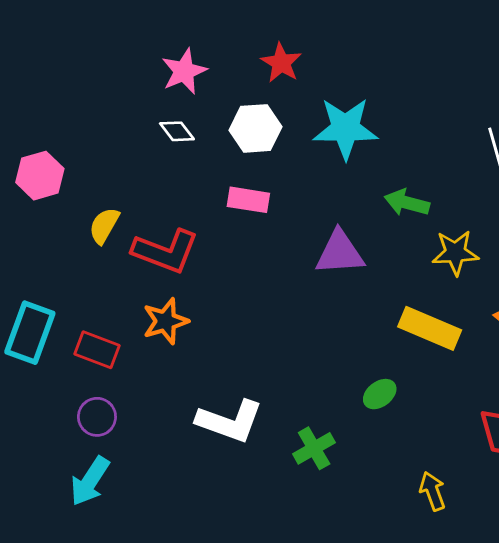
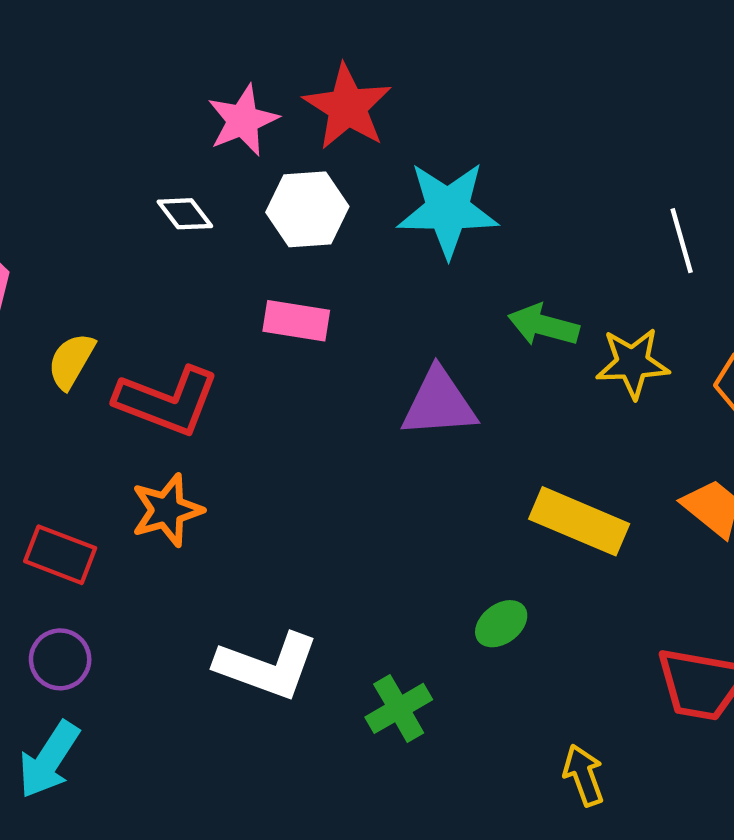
red star: (281, 63) -> (347, 107), size x1.4
pink star: (184, 71) -> (243, 120), moved
yellow star: (455, 253) -> (633, 363), moved

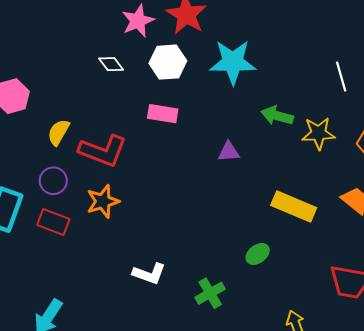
purple triangle: (439, 403) -> (229, 152), size x0.6
purple circle: (60, 659) -> (53, 181), moved
white L-shape: (267, 666) -> (149, 274), size x0.7

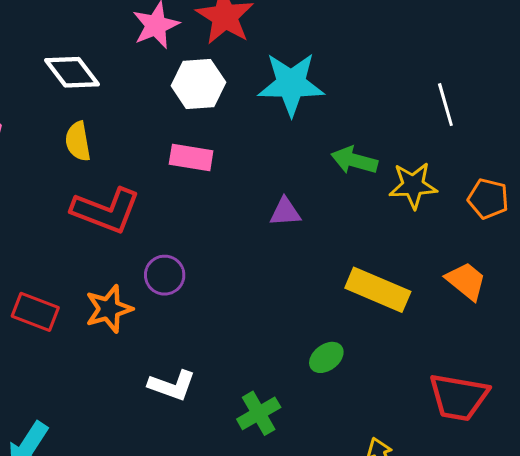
white diamond: (111, 64) -> (72, 72), moved, size x1.5
yellow semicircle: (58, 132) -> (78, 141), moved, turned -40
purple circle: (53, 181) -> (165, 275), moved
orange star: (103, 201) -> (109, 309), moved

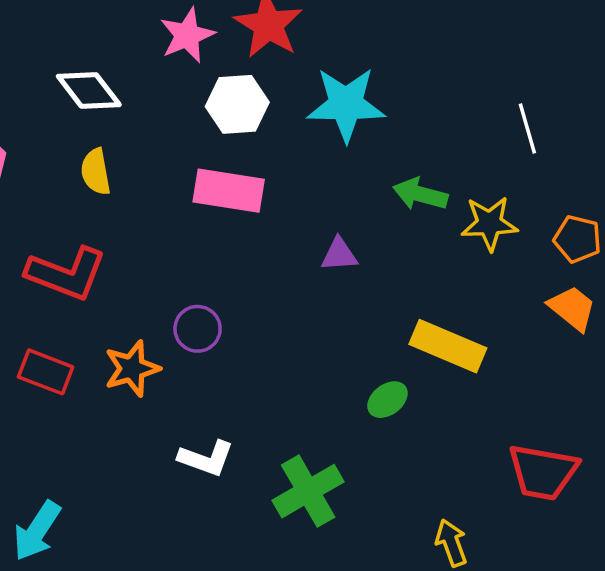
pink rectangle: (191, 158) -> (229, 191), size x1.4
red L-shape: (106, 210) -> (66, 274), moved
orange trapezoid: (466, 281) -> (572, 308), moved
green ellipse: (326, 357) -> (387, 400), moved
green cross: (259, 413) -> (308, 491), size x1.4

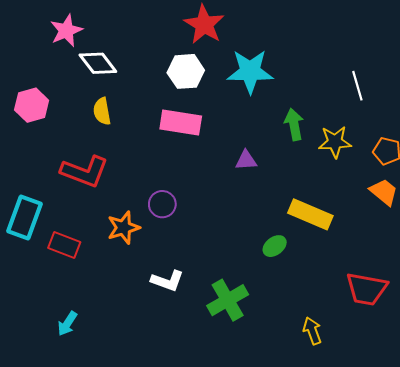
pink star: (187, 35) -> (66, 31), moved
green arrow: (420, 194) -> (294, 125), turned 64
red rectangle: (46, 372) -> (64, 245), moved
cyan arrow: (37, 531) -> (67, 324), size x0.7

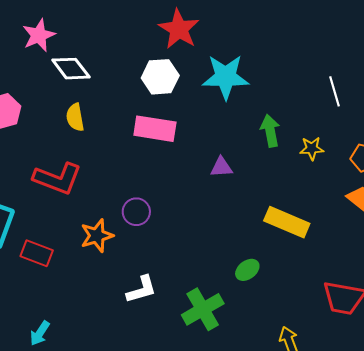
yellow star: (335, 142) -> (312, 148), size x0.7
green ellipse: (275, 246) -> (247, 270), moved
white L-shape: (167, 281) -> (141, 290), turned -36

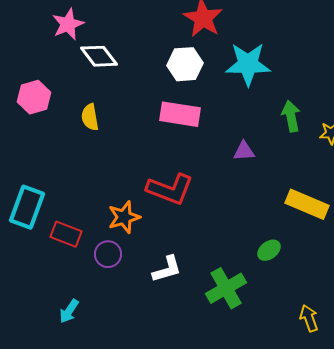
yellow semicircle: (75, 117) -> (90, 117), moved
red L-shape: (57, 179) -> (170, 189), moved
purple circle: (136, 212) -> (108, 254), moved

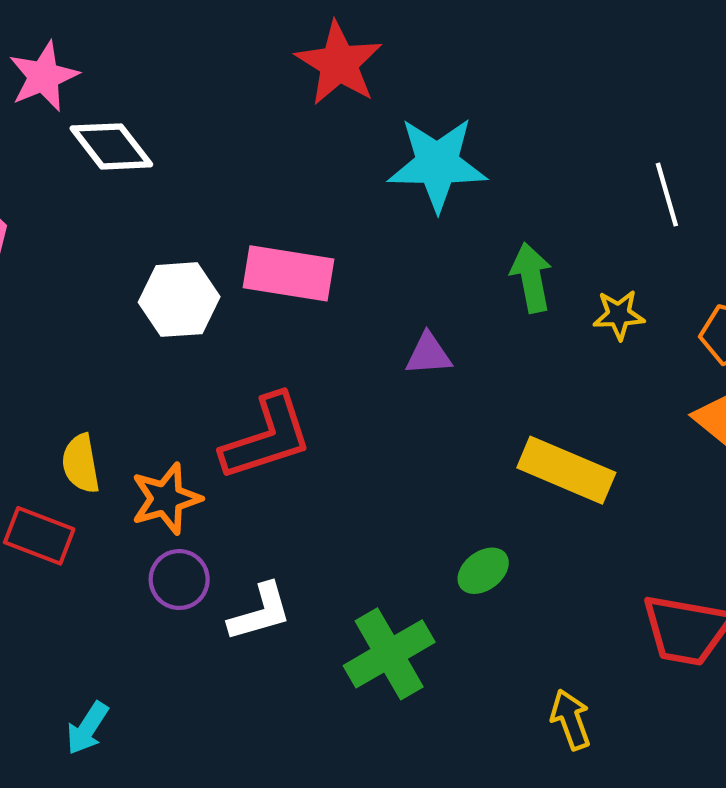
white hexagon: (185, 64) -> (179, 300), moved
yellow semicircle: (90, 117) -> (81, 464), moved
red L-shape: (170, 189) -> (267, 437), turned -39
purple circle: (108, 254) -> (179, 580), moved
cyan arrow: (69, 311) -> (87, 728), moved

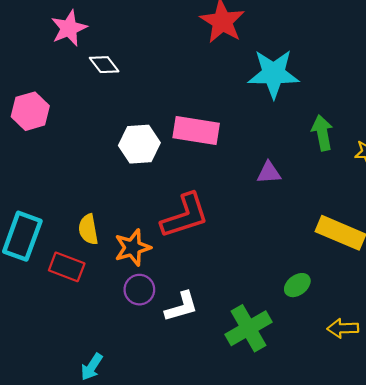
white diamond: (111, 146) -> (104, 65), size x0.7
yellow arrow: (571, 719) -> (343, 328), moved, turned -72

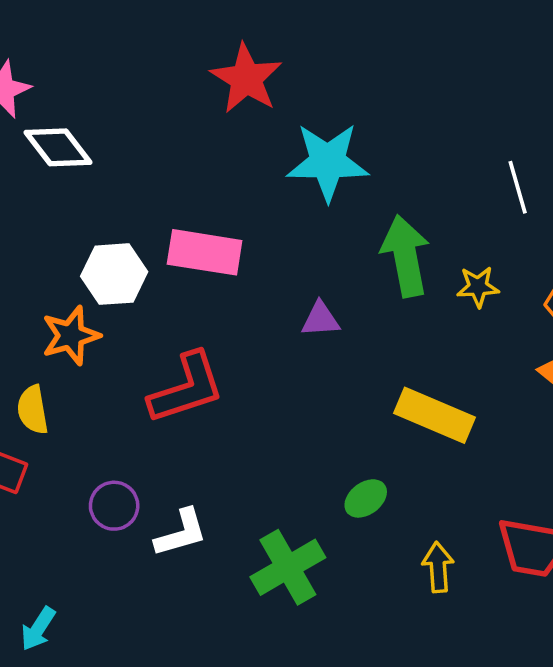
white diamond: (104, 65) -> (58, 147), size x1.4
green arrow: (322, 133) -> (405, 256), size x1.4
orange star: (133, 248) -> (71, 336), moved
yellow arrow: (343, 328) -> (438, 567), turned 88

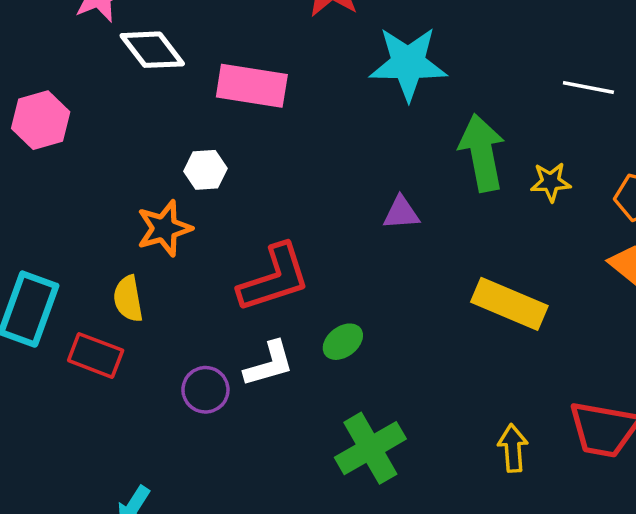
white line: (518, 187) -> (588, 88), turned -63
pink rectangle: (205, 252) -> (252, 86), moved
white hexagon: (114, 274) -> (205, 170), size x0.7
green ellipse: (366, 498) -> (343, 342), moved
white L-shape: (181, 533) -> (269, 364), moved

